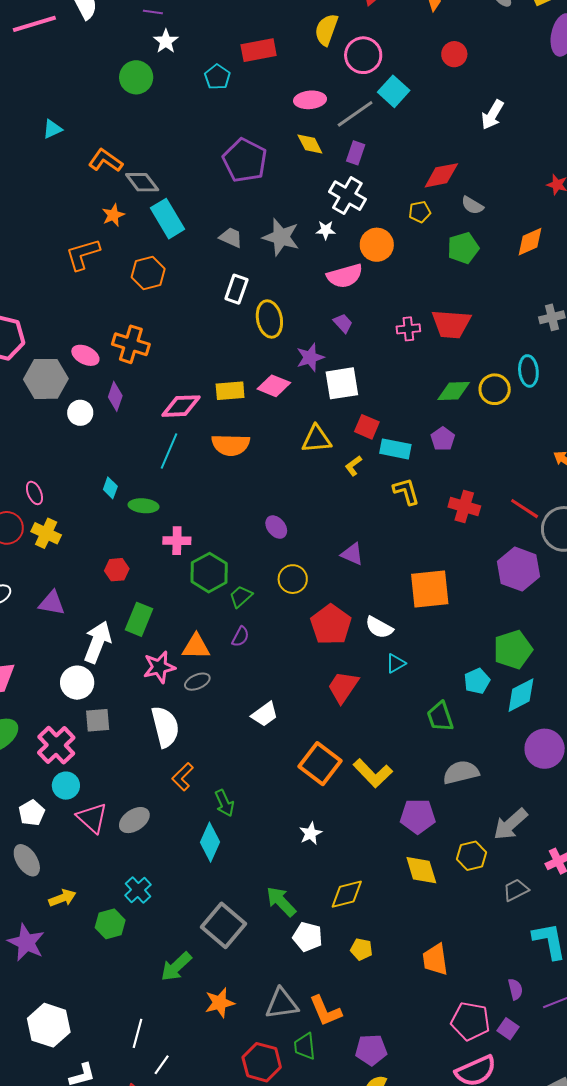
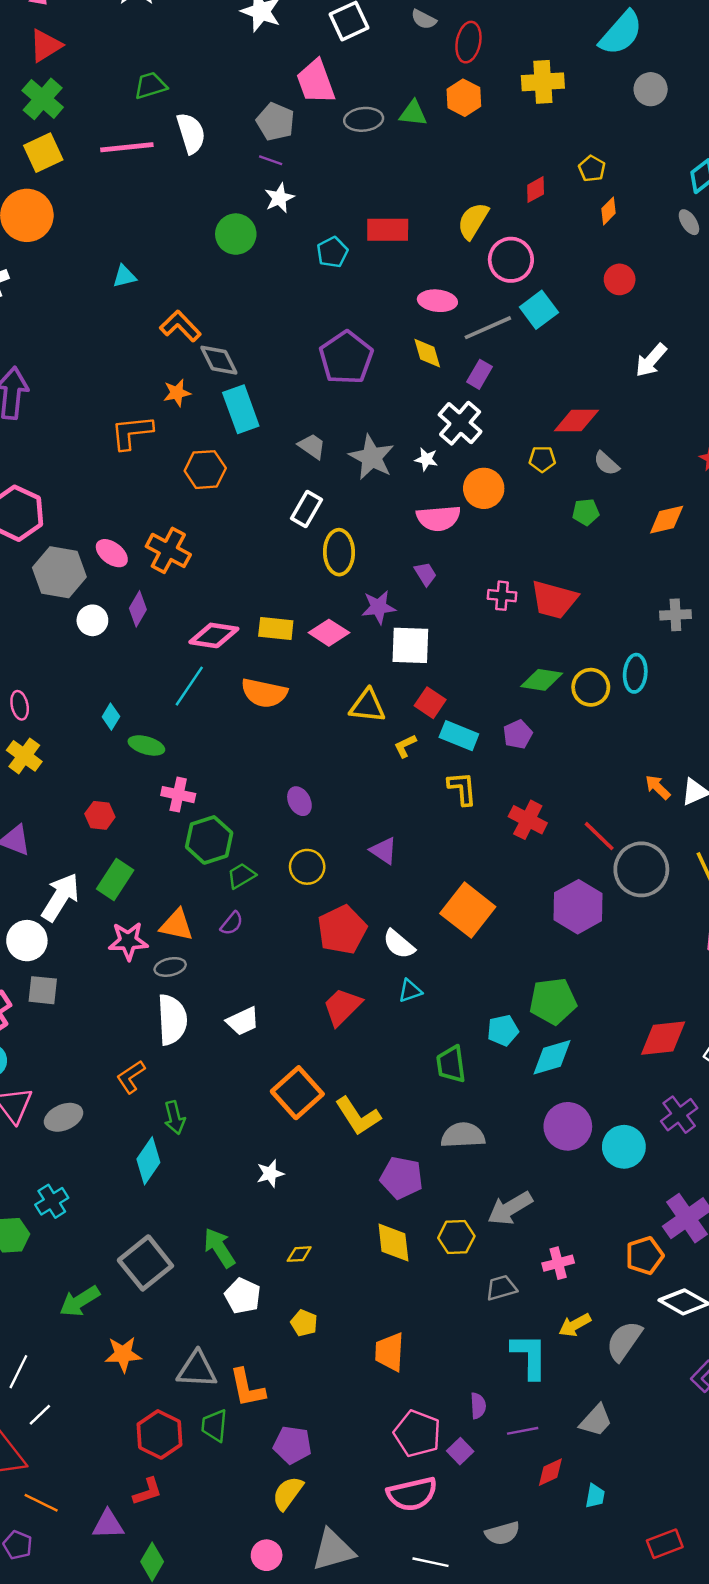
green pentagon: (463, 248) -> (586, 512), size x0.7
orange square: (430, 589) -> (468, 910), turned 33
white semicircle: (165, 727) -> (172, 1020), moved
yellow diamond: (347, 894) -> (299, 1254), size x0.6

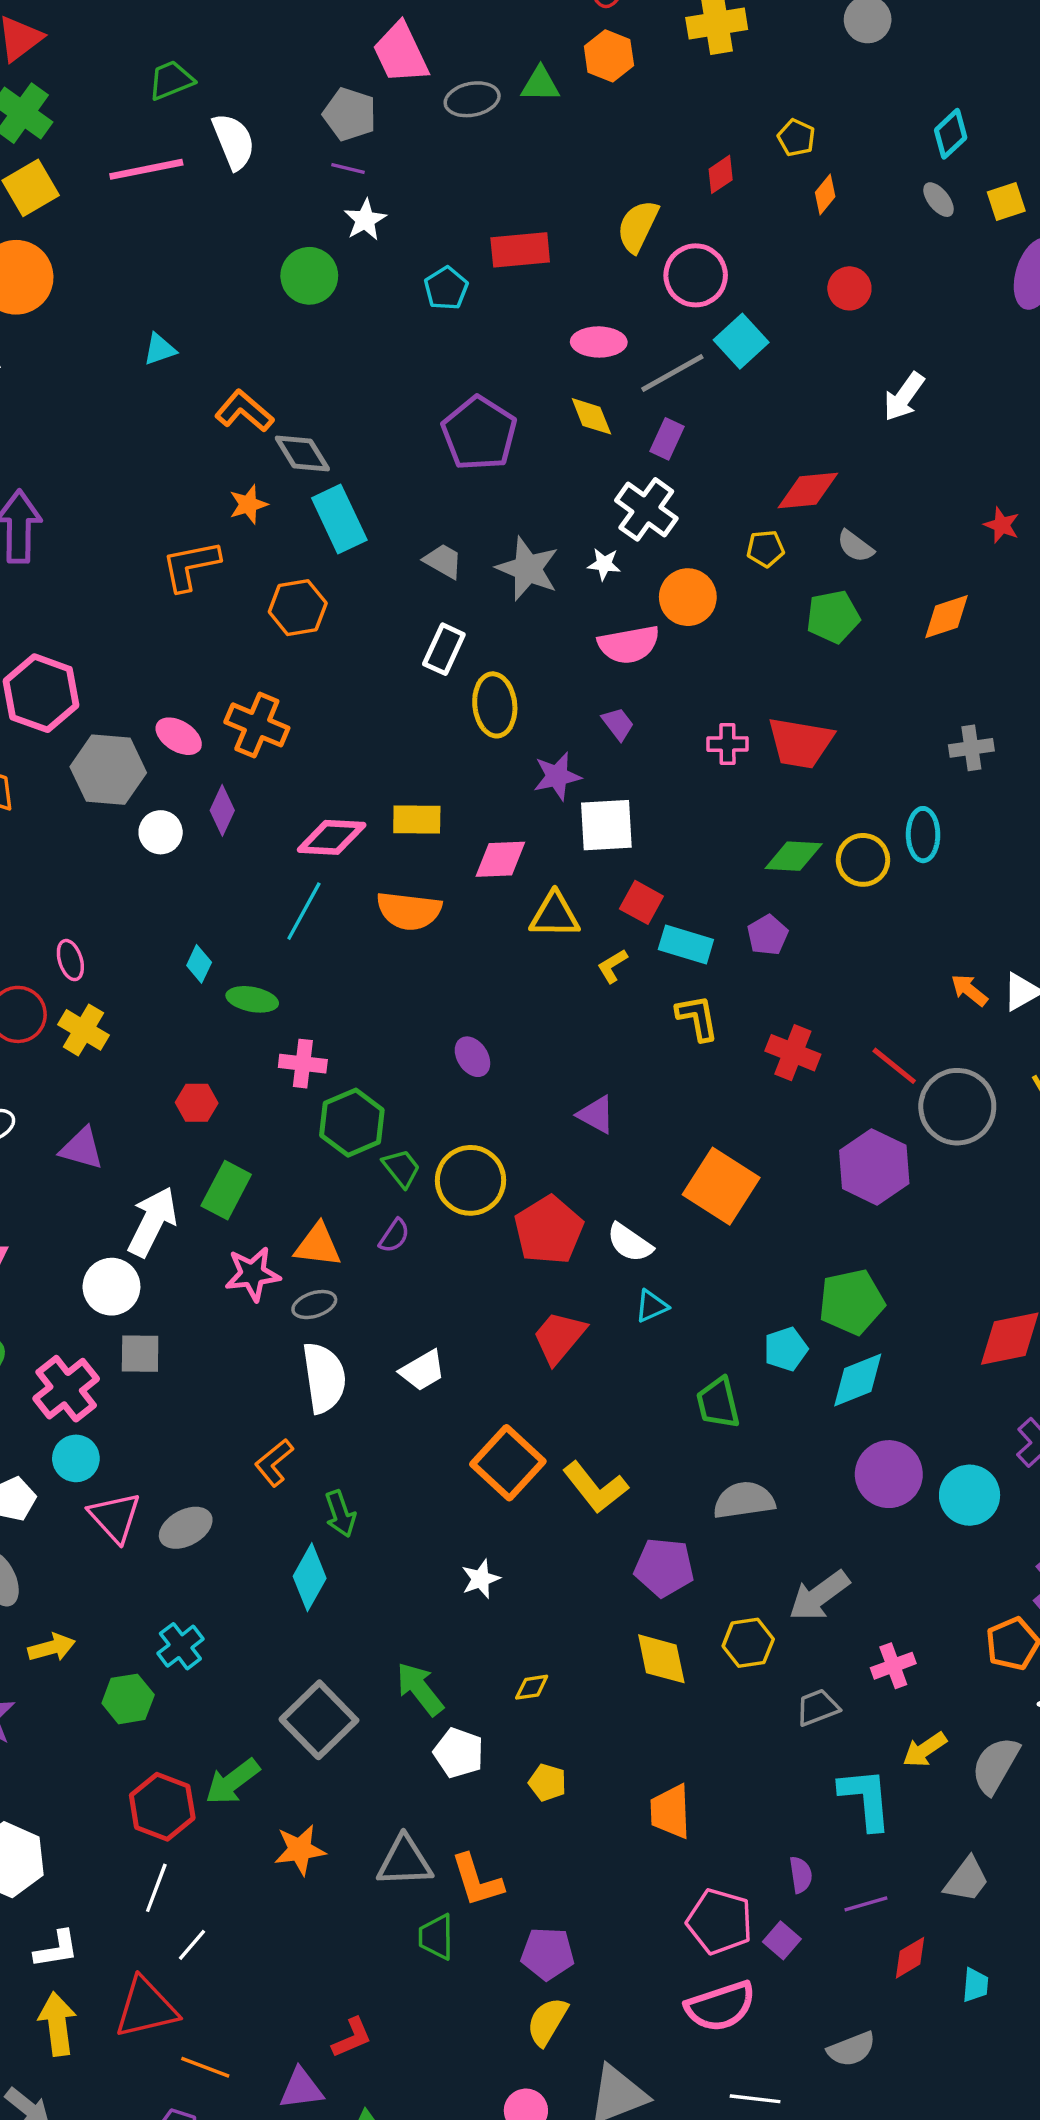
green pentagon: (586, 512) -> (833, 617), size x1.4
pink diamond: (329, 633) -> (500, 859), moved, turned -30
yellow circle: (307, 867) -> (471, 1180), moved, size x1.4
green trapezoid: (241, 876) -> (401, 1168), turned 88
red hexagon: (160, 1434) -> (162, 1807), moved

